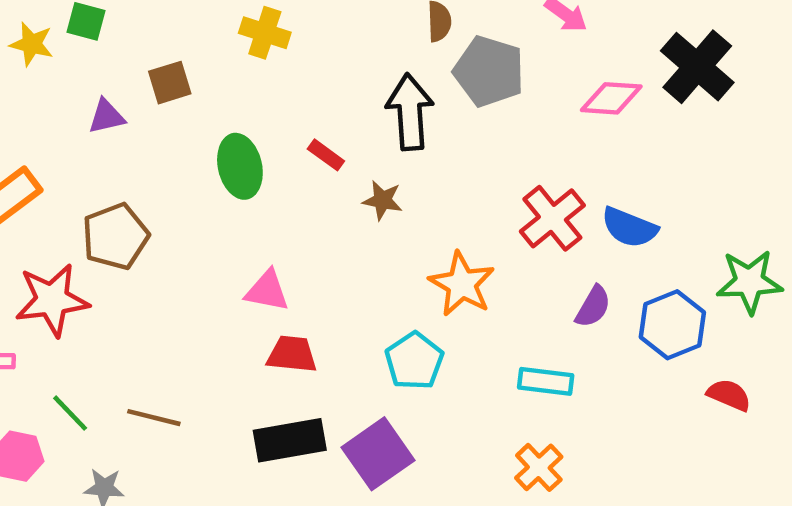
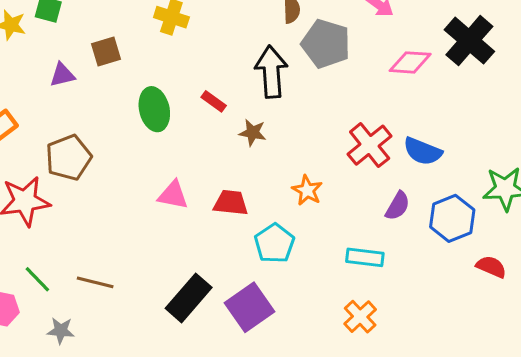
orange star: (462, 284) -> (307, 190), size x0.7
red trapezoid: (292, 354) -> (231, 203), moved
black rectangle: (290, 440) -> (189, 298), turned -39

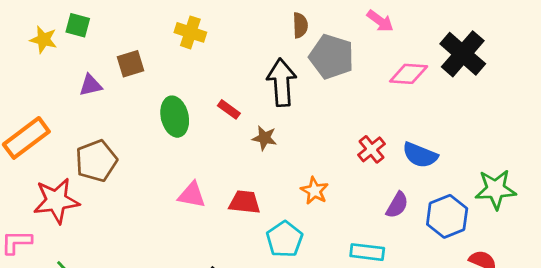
red cross: (370, 145) -> (372, 149), size x0.7

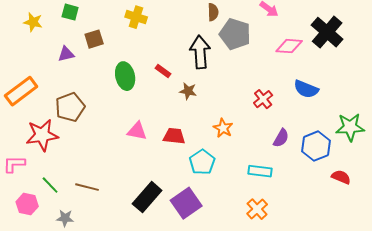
green square: (78, 25) -> (70, 12), moved
blue semicircle: (420, 155) -> (306, 89), moved

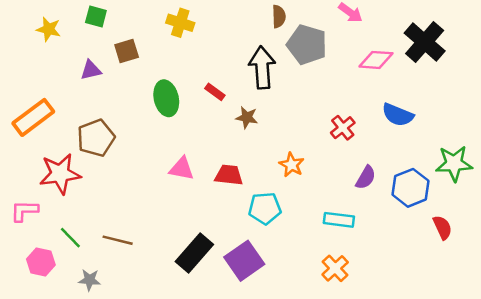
cyan pentagon: (202, 162) -> (265, 208), turned 30
red semicircle: (341, 177) -> (442, 227), turned 42

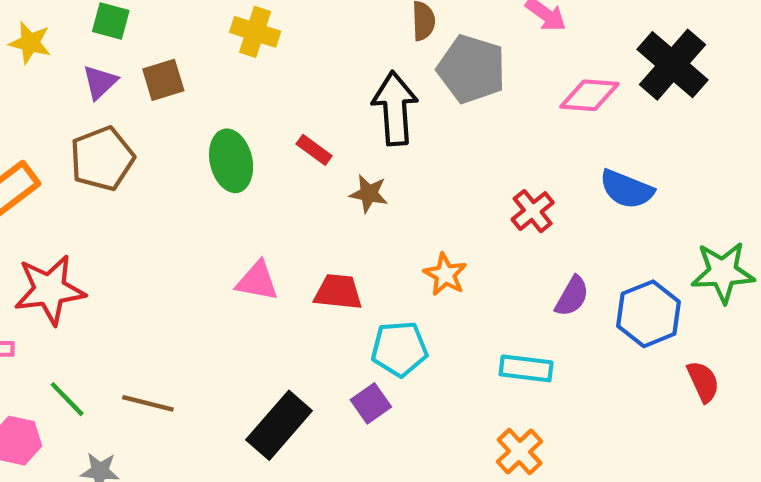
purple triangle: (91, 70) -> (100, 82), moved, turned -30
brown pentagon: (96, 138) -> (102, 159), moved
purple square: (244, 261) -> (371, 403), moved, size x0.6

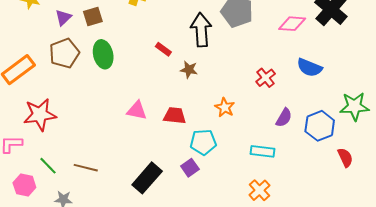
green ellipse: (231, 161) -> (103, 54), moved

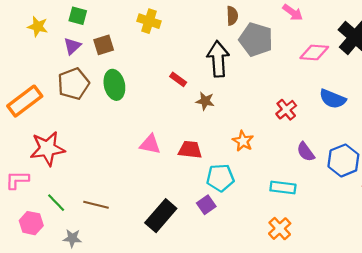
purple semicircle: (284, 118) -> (306, 152), turned 114

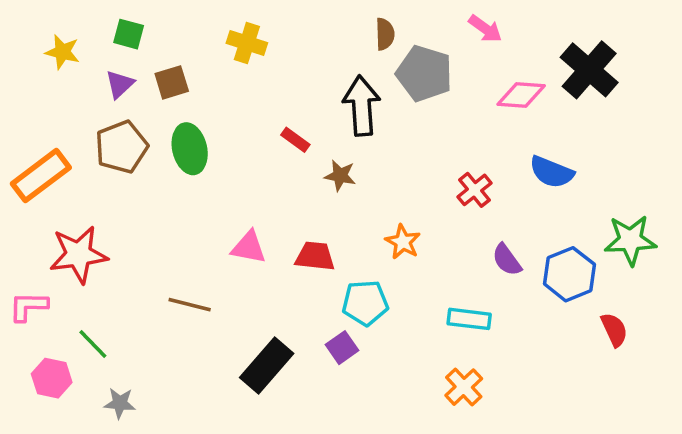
brown line: (96, 205) -> (190, 305), moved

